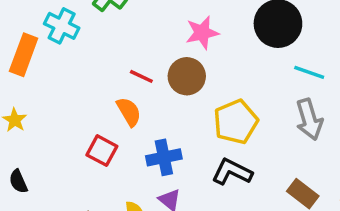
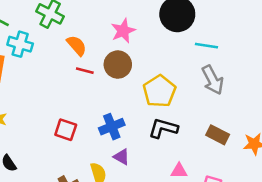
orange semicircle: (129, 112) -> (77, 45), moved

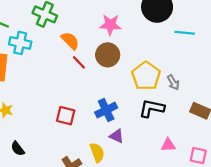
pink star: (123, 31) -> (110, 25), turned 30
red line: (85, 71) -> (79, 62), turned 35
gray arrow: (213, 80) -> (173, 82), moved, size x0.6

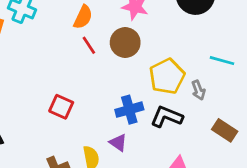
cyan line: (185, 33) -> (222, 61), moved
orange semicircle: (70, 41) -> (83, 17), turned 60
blue cross: (106, 110) -> (129, 110), moved

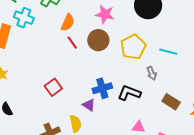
yellow pentagon: (167, 76) -> (133, 47), moved
red square: (61, 107) -> (53, 87), turned 30
purple triangle: (118, 143) -> (89, 105), moved

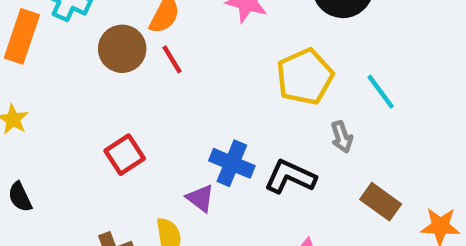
brown circle: (98, 40) -> (122, 49), moved
cyan line: (168, 52) -> (381, 92), turned 36
blue cross: (102, 88) -> (232, 163), turned 36

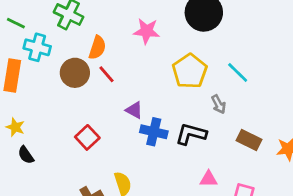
black semicircle: (20, 197) -> (26, 155), moved
purple triangle: (200, 198) -> (134, 110), moved

